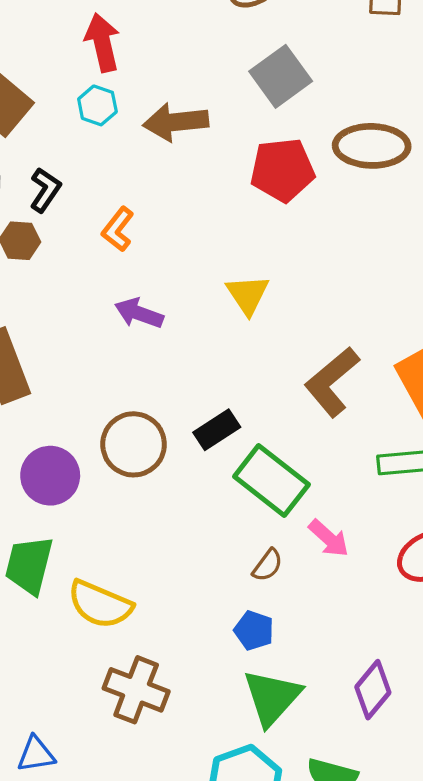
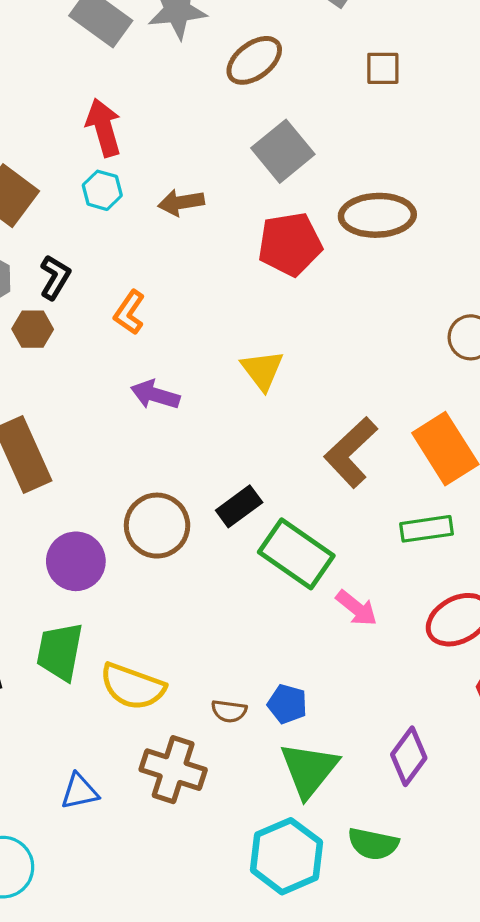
brown arrow: (176, 122) -> (181, 202), size x0.7
brown semicircle: (268, 565) -> (229, 711), moved, turned 64
blue triangle: (36, 754) -> (79, 791), moved

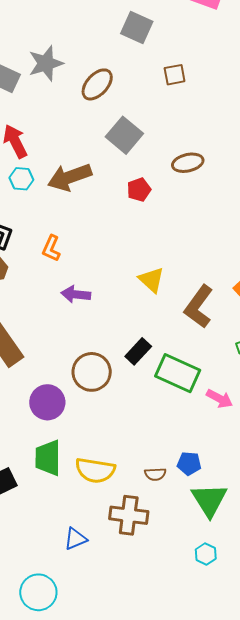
brown arrow: (181, 202) -> (70, 177), size x1.6
brown ellipse: (377, 215) -> (188, 163), size x0.7
red pentagon: (290, 244) -> (139, 190), size x0.6
yellow triangle: (262, 370) -> (152, 280), moved
cyan hexagon: (286, 856) -> (206, 554), size x0.5

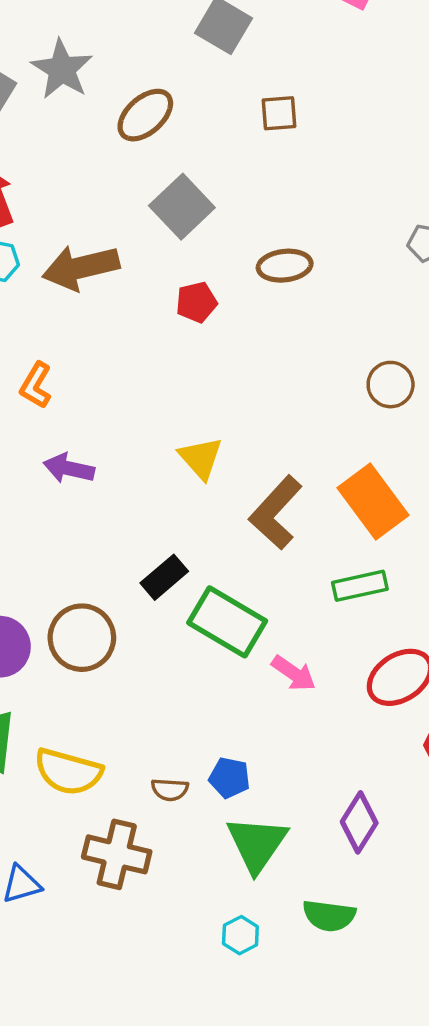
gray star: (46, 63) -> (62, 69), turned -30
brown circle: (92, 372) -> (82, 638), moved

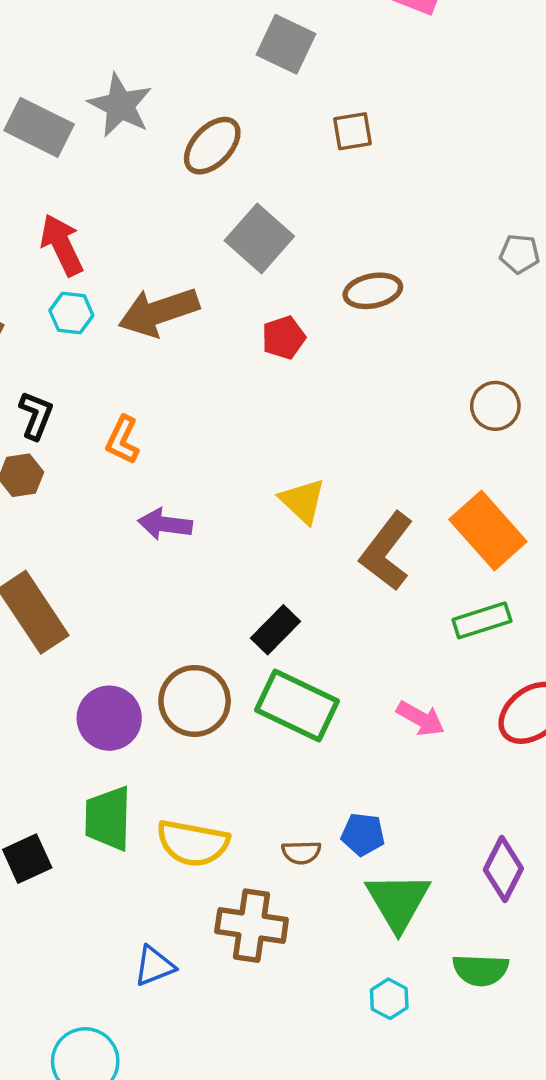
green rectangle: (227, 622) -> (297, 705), moved

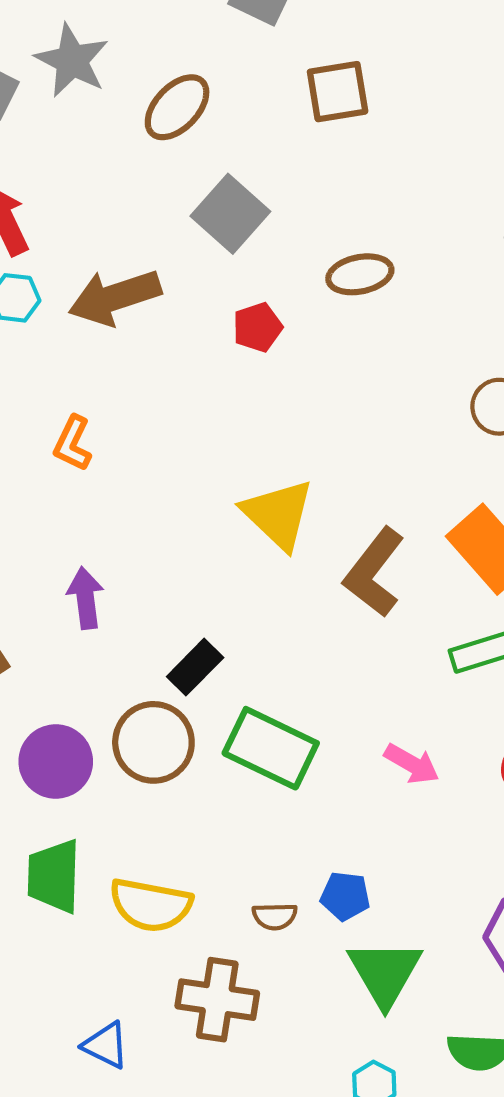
brown square: (353, 131) -> (338, 92), size x1.4
yellow triangle: (302, 501) -> (278, 514), size x1.4
purple arrow: (165, 524) -> (86, 598), moved, turned 75
black rectangle: (276, 630) -> (195, 667), moved
blue triangle: (154, 966) -> (106, 1045), turned 48

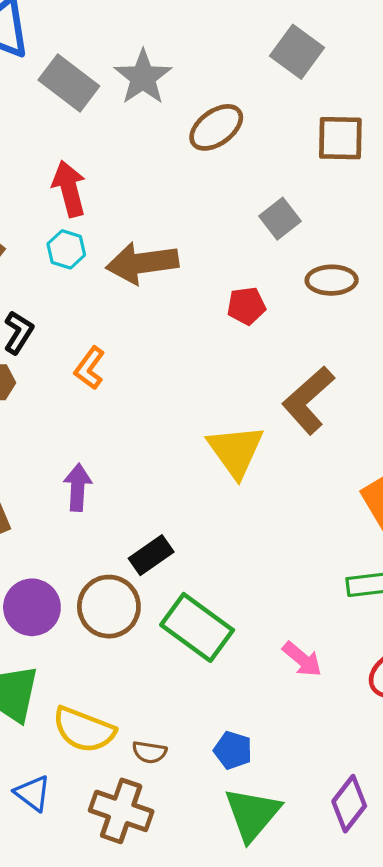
gray square: (230, 214) -> (280, 219), moved, size x0.7
brown L-shape: (374, 572) -> (308, 400), moved
brown semicircle: (275, 916) -> (149, 752), moved
blue triangle: (106, 1045) -> (33, 793), moved

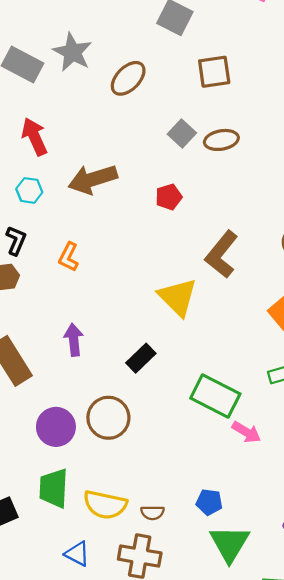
cyan hexagon: (66, 249) -> (29, 190), moved
brown ellipse: (332, 280) -> (221, 140), moved
black rectangle: (151, 555) -> (141, 358), moved
green rectangle: (197, 627) -> (215, 396), moved

